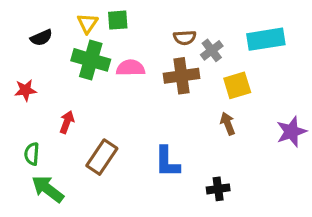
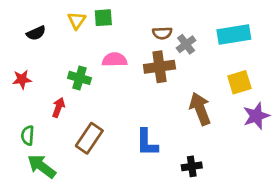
green cross: (91, 60) -> (79, 78), moved, size x0.7
yellow square: (237, 85) -> (239, 82), moved
brown arrow: (228, 124) -> (200, 109), size x1.6

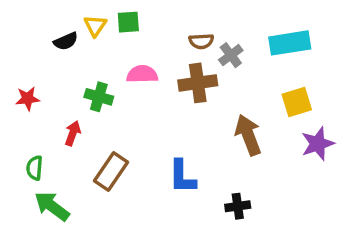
black semicircle: (36, 33) -> (66, 41), moved

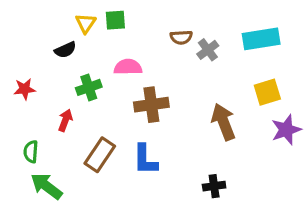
black semicircle: (66, 41) -> (65, 50), moved
brown cross: (198, 83) -> (151, 105), moved
green cross: (99, 97) -> (89, 87), turned -35
blue L-shape: (182, 177) -> (145, 159), moved

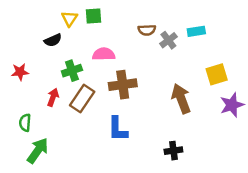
cyan rectangle: (261, 39) -> (196, 31), moved, size x0.6
brown rectangle: (100, 155) -> (82, 99), moved
green arrow: (46, 186) -> (38, 151), turned 88

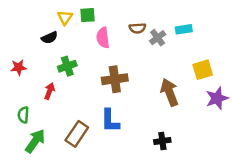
pink semicircle: (104, 54) -> (103, 38), moved, turned -96
brown rectangle: (82, 99) -> (77, 134), moved

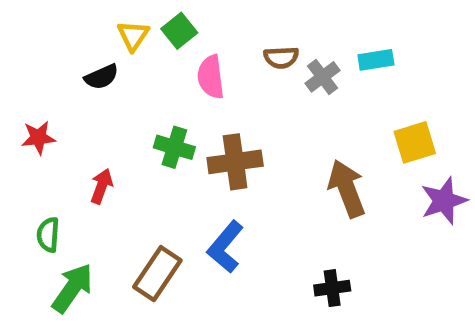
green square: (87, 15) -> (179, 31), turned -35
green cross: (67, 66) -> (174, 147), moved, turned 36
blue L-shape: (110, 121) -> (225, 247), turned 40

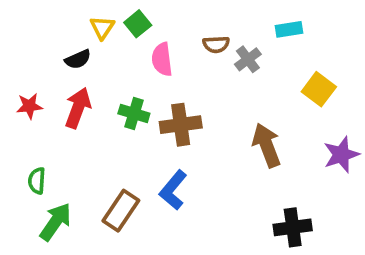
cyan rectangle: (376, 60) -> (289, 29), moved
yellow square: (415, 142) -> (319, 89), moved, turned -36
red arrow: (102, 186) -> (78, 108), moved, size x1.5
black cross: (332, 288) -> (293, 227), moved, size x1.4

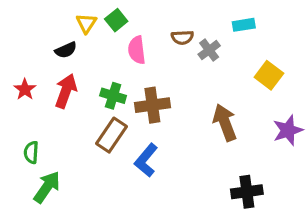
red star: (29, 106) -> (25, 89), turned -30
brown rectangle: (121, 211) -> (111, 135), moved

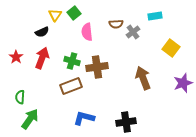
brown rectangle: (111, 135) -> (71, 86), turned 35
blue L-shape: (146, 160) -> (84, 118), moved, turned 65
black cross: (247, 192) -> (126, 122), moved

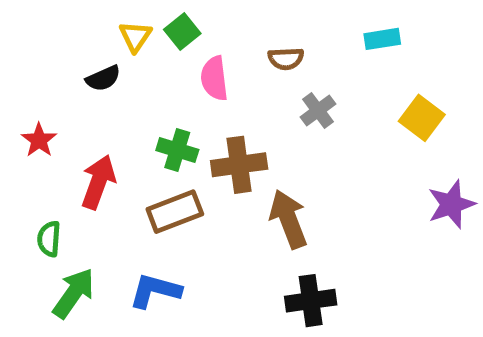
gray cross: (133, 32) -> (318, 110), moved
red arrow: (42, 58) -> (98, 182), moved
brown arrow: (143, 78) -> (288, 219), moved
blue L-shape: (84, 118) -> (155, 291), moved

